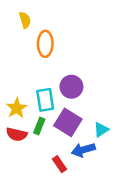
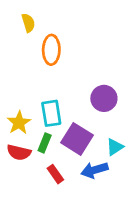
purple circle: (71, 87) -> (104, 98), moved
red rectangle: (60, 164) -> (55, 174), moved

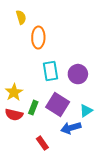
cyan rectangle: (51, 113) -> (50, 71), moved
red rectangle: (55, 174) -> (42, 143), moved

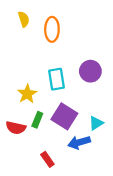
orange ellipse: (38, 38) -> (52, 29), moved
purple circle: (78, 74) -> (90, 71), moved
yellow star: (14, 92) -> (27, 94), moved

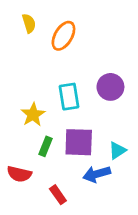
orange ellipse: (52, 29) -> (63, 36), turned 30
purple square: (64, 116) -> (79, 142), turned -30
red semicircle: (16, 128) -> (19, 174), moved

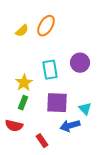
yellow semicircle: (29, 23) -> (22, 31), moved, turned 64
green rectangle: (46, 146) -> (23, 103), moved
cyan triangle: (117, 151) -> (85, 109), turned -40

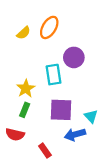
purple circle: (80, 63) -> (74, 57), moved

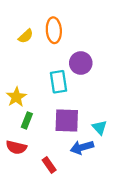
orange ellipse: (49, 27) -> (54, 30), turned -35
yellow star: (26, 88) -> (16, 97), moved

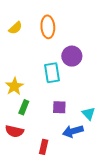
yellow semicircle: (26, 36) -> (15, 28), moved
purple square: (67, 120) -> (59, 107), size x0.6
red rectangle: (49, 165) -> (44, 147), turned 48

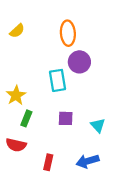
orange ellipse: (48, 27) -> (68, 33), moved
blue arrow: (73, 131) -> (87, 161), moved

